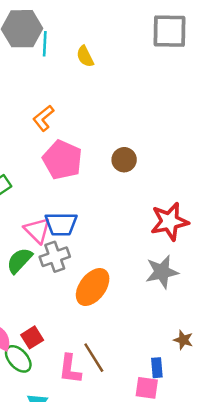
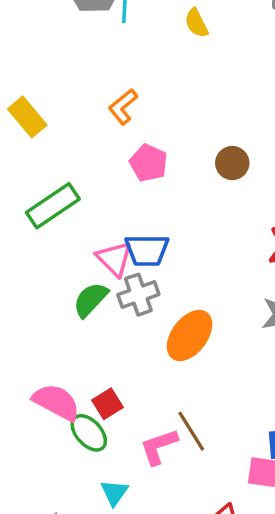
yellow semicircle: (85, 56) -> (196, 23), moved
pink pentagon: (62, 160) -> (149, 163), size x0.7
pink L-shape: (70, 369) -> (159, 447), turned 64

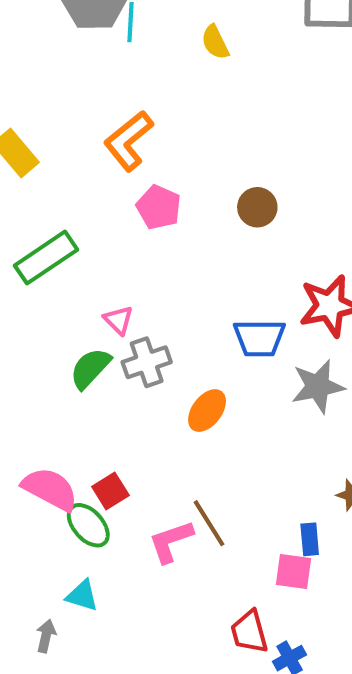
orange L-shape: (123, 107) -> (129, 141), size x1.4
blue trapezoid: (147, 250) -> (259, 338), moved
pink triangle: (114, 259) -> (118, 320), size x0.7
orange ellipse: (190, 336) -> (207, 411), size x0.7
cyan triangle: (114, 493) -> (82, 596), moved, turned -48

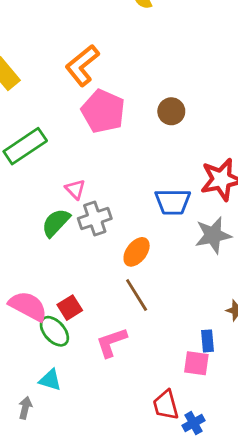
pink pentagon: (159, 207) -> (103, 111), size x1.4
brown line: (209, 523) -> (137, 295), moved

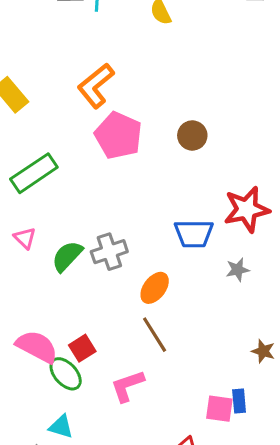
pink triangle: (75, 189) -> (25, 238), moved
gray star: (213, 235) -> (238, 270), size x0.6
blue rectangle: (208, 341) -> (239, 401), moved

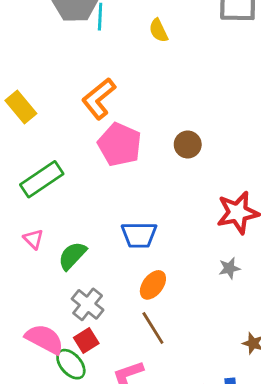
blue trapezoid: (194, 234) -> (139, 235), moved
gray cross: (109, 252) -> (88, 304), moved, turned -32

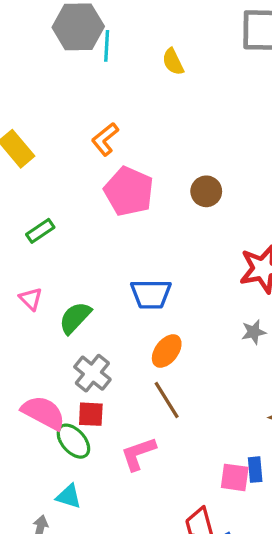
orange L-shape: (99, 99) -> (105, 139), size x0.7
green rectangle: (42, 179) -> (40, 231), size x0.6
red square: (86, 341) -> (91, 414), turned 35

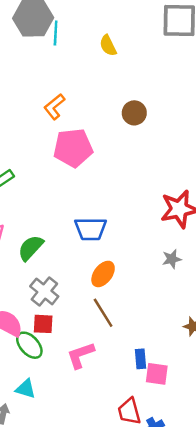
pink pentagon: (129, 191) -> (73, 148), turned -30
brown circle: (206, 191) -> (134, 113), moved
blue rectangle: (255, 470) -> (141, 359), moved

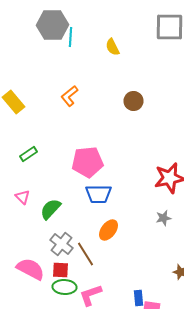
pink pentagon: (73, 148) -> (88, 162), moved
brown line: (103, 313) -> (86, 254), moved
green ellipse: (29, 345) -> (64, 287), moved, turned -45

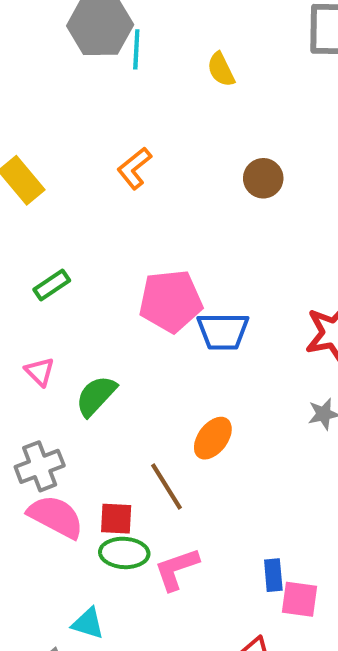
blue trapezoid: (98, 194) -> (223, 331), moved
gray cross: (62, 244) -> (40, 466), moved, turned 30

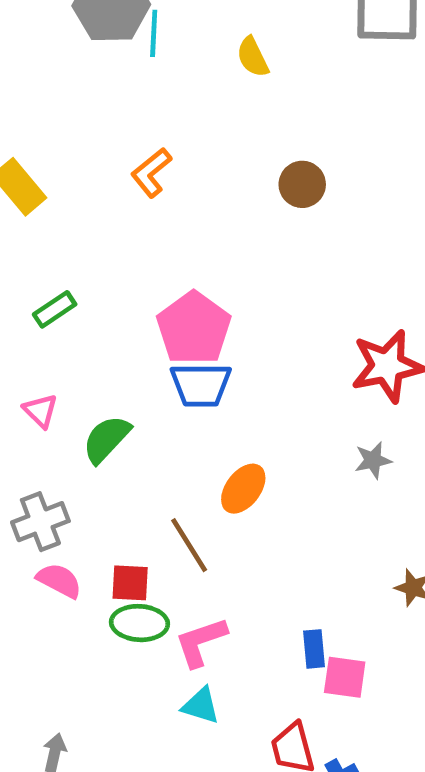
pink pentagon: (171, 301) -> (194, 328), turned -30
blue trapezoid: (223, 331) -> (201, 385), moved
pink semicircle: (56, 517) -> (59, 581), size x0.7
cyan triangle: (88, 623) -> (201, 706), moved

